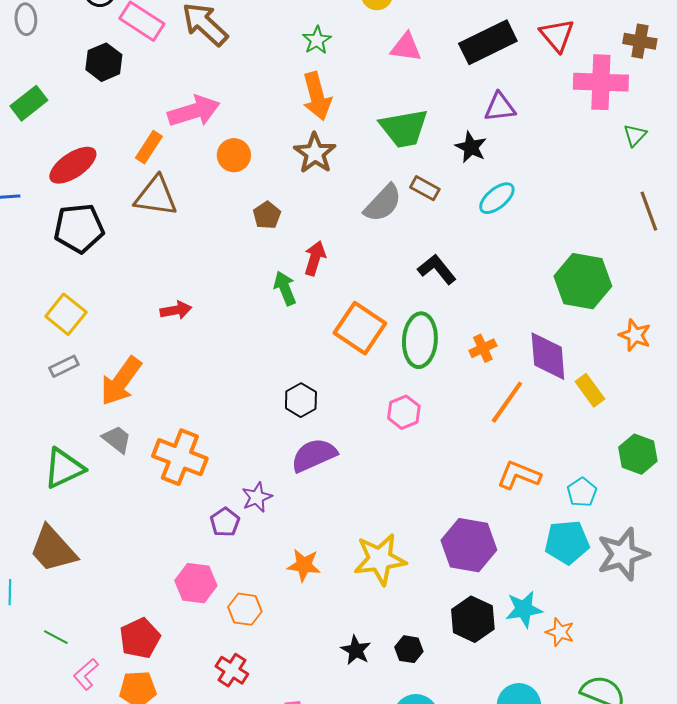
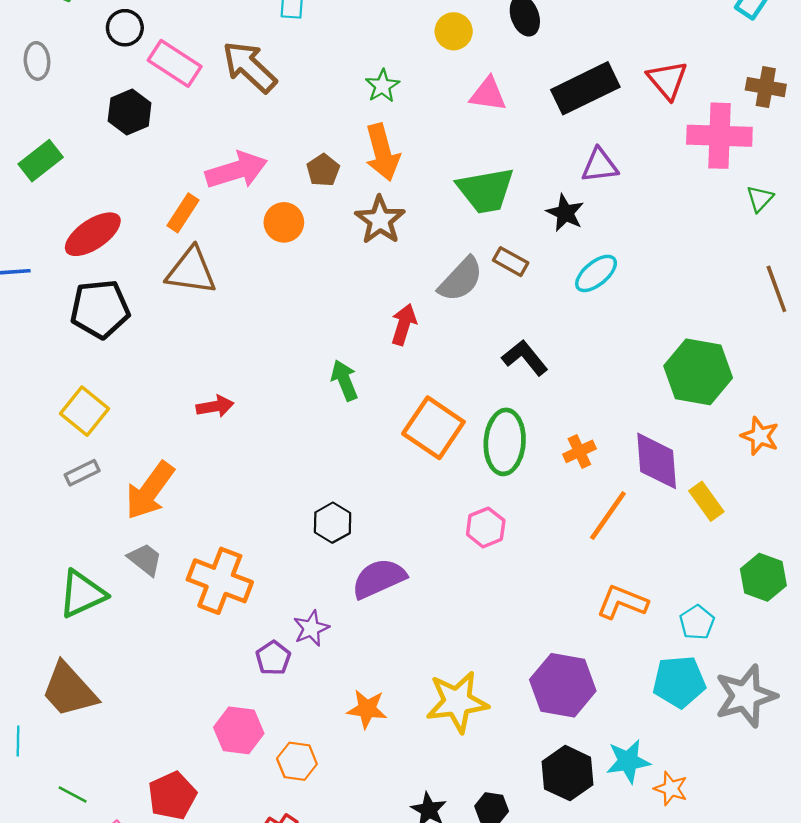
brown pentagon: (267, 215) -> (323, 170), moved
red arrow: (315, 258) -> (404, 324), moved
black hexagon: (301, 400) -> (333, 523), moved

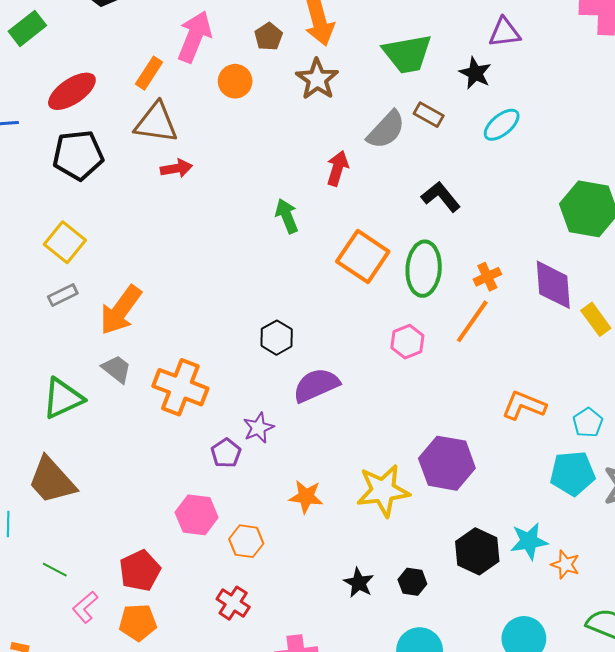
pink arrow: (236, 170) -> (195, 37), turned -51
red arrow: (215, 406) -> (176, 168), moved
orange line: (608, 516) -> (472, 321), moved
purple hexagon: (563, 685) -> (447, 463), moved

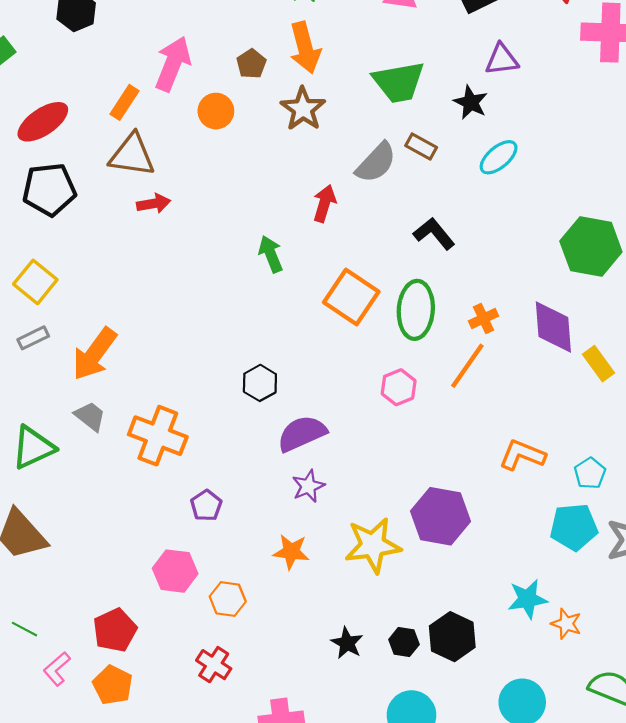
purple star: (258, 428) -> (308, 486), moved
black hexagon: (477, 551) -> (452, 637), moved
orange pentagon: (138, 622) -> (113, 685), turned 30

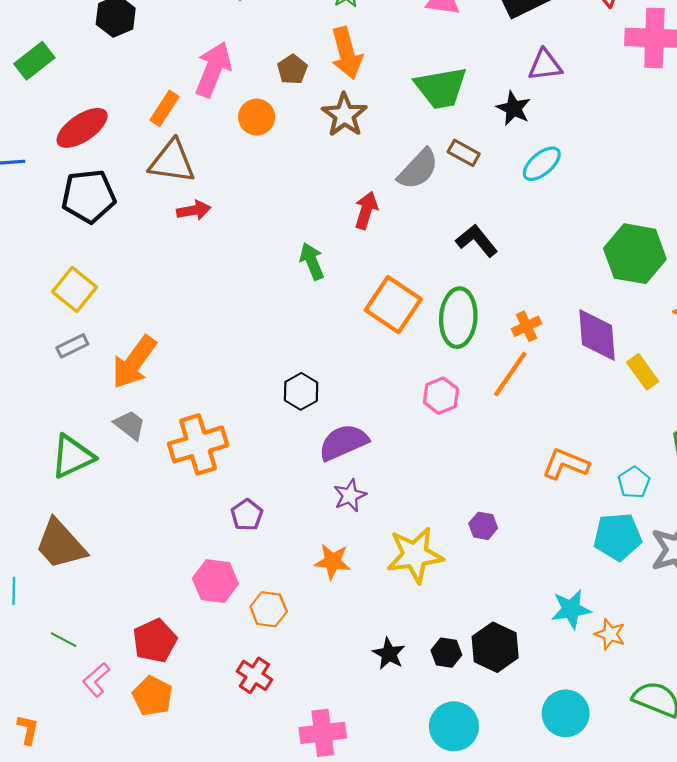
orange cross: (158, 436) -> (198, 444), turned -38
purple hexagon: (441, 516) -> (483, 526), size x0.5

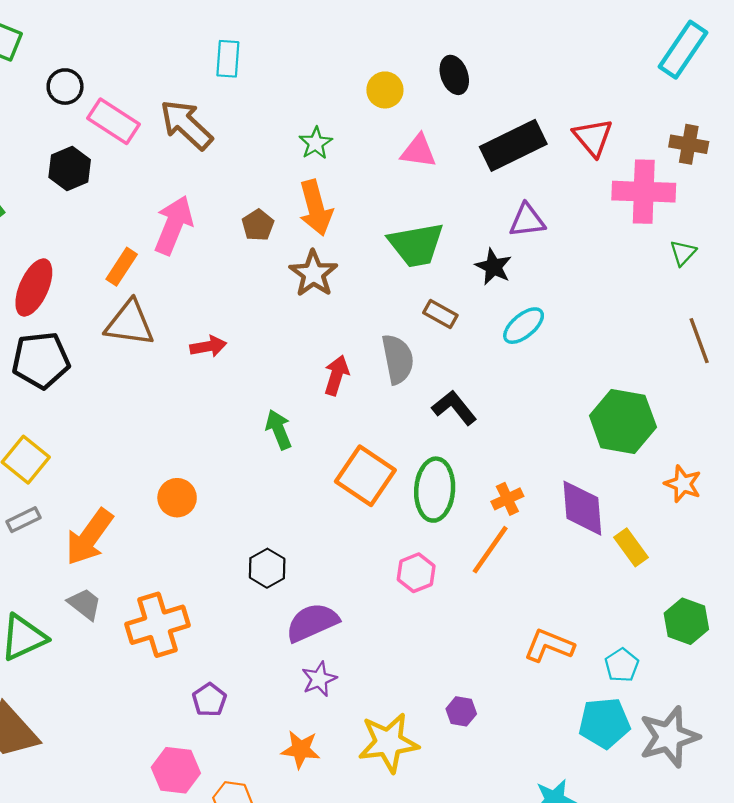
orange circle: (257, 117) -> (177, 498), moved
red ellipse: (82, 128) -> (34, 287), turned -32
gray semicircle: (418, 169) -> (398, 359), moved, turned -54
red arrow: (194, 210) -> (208, 346), moved

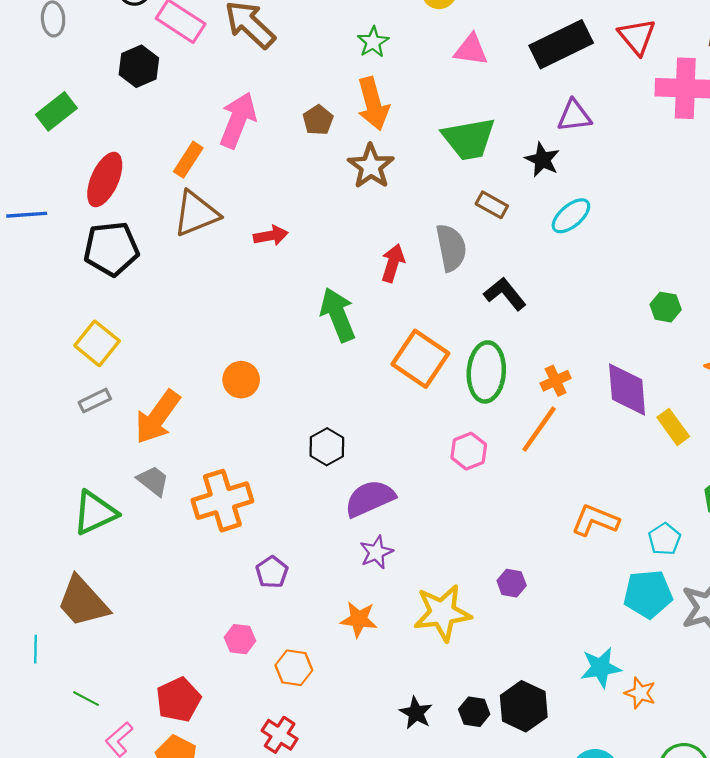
brown triangle: (130, 323) -> (196, 214), turned -30
green hexagon: (623, 421) -> (666, 307), size x0.5
green arrow: (279, 430) -> (338, 315), size x1.4
pink hexagon: (176, 770) -> (240, 639), size x0.7

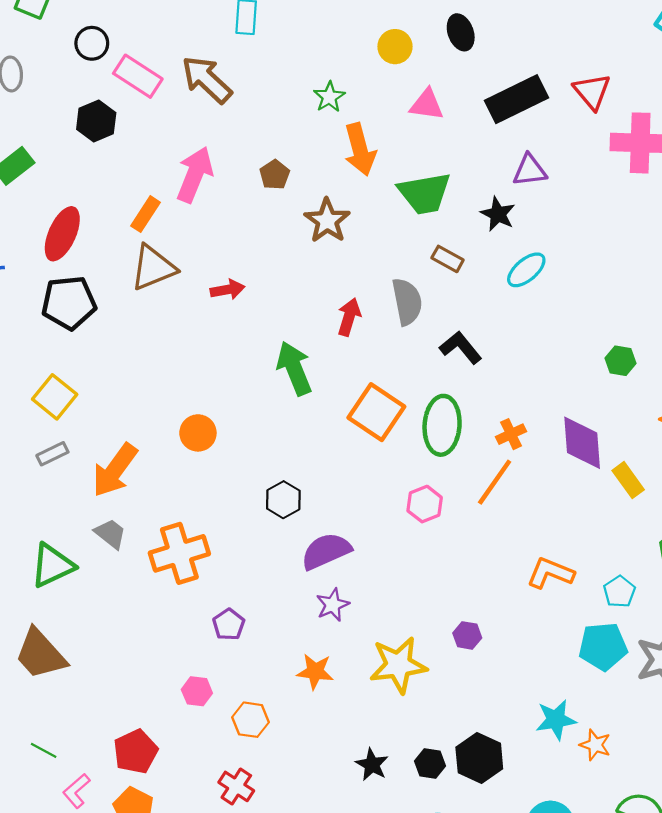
orange arrow: (373, 104) -> (360, 149), moved

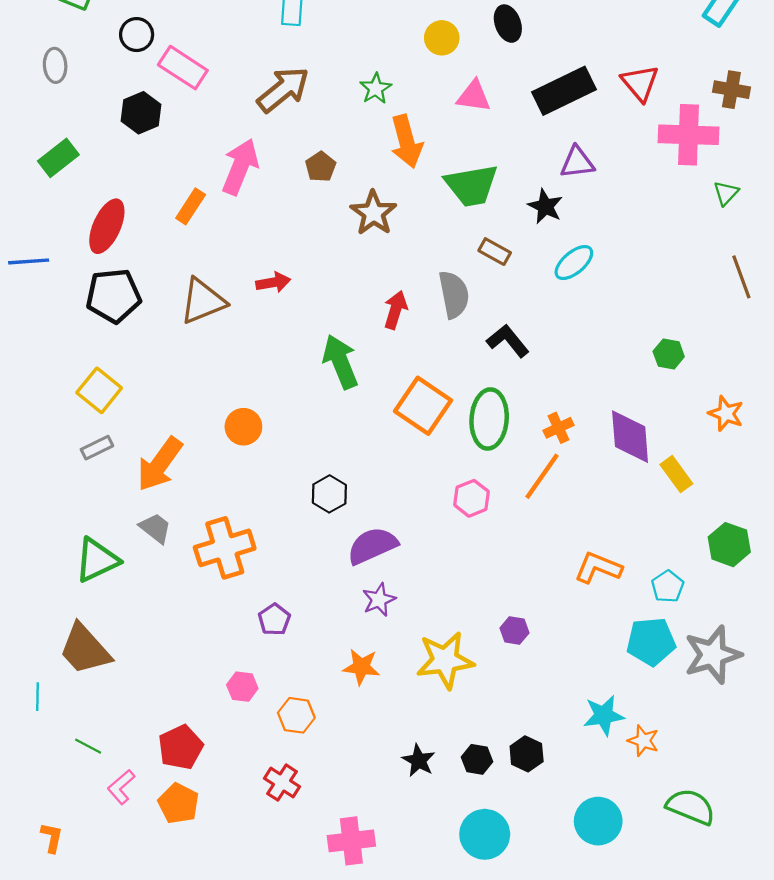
brown arrow: (207, 79) -> (283, 90), moved, turned 98
brown triangle: (153, 268) -> (203, 301), moved
black hexagon: (479, 758) -> (527, 754), size x0.7

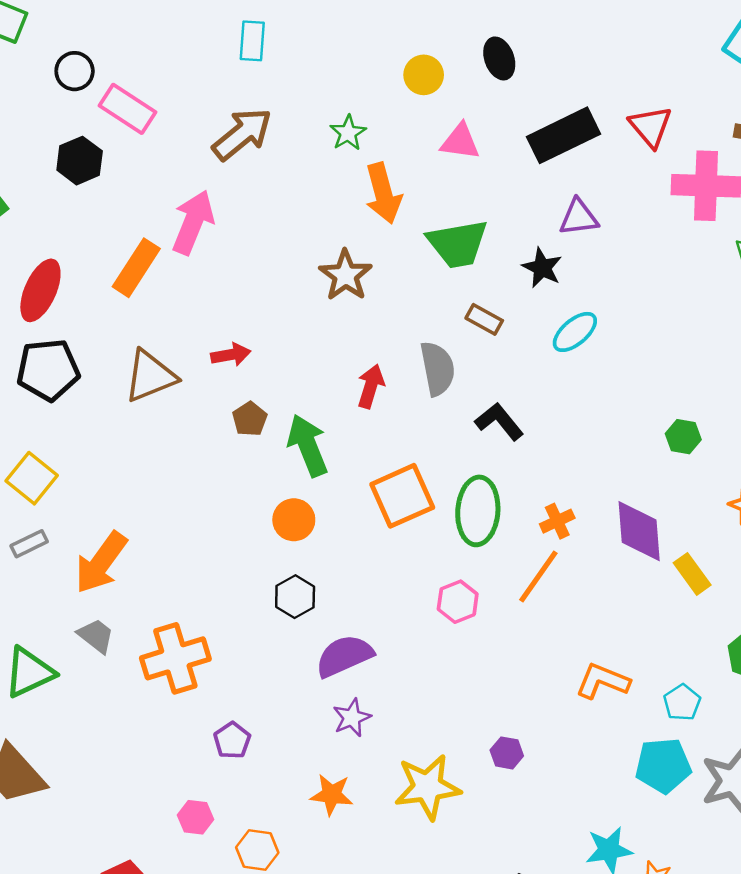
brown pentagon: (321, 167) -> (250, 419), moved
orange rectangle: (191, 206) -> (136, 268), size x1.4
orange square: (423, 406) -> (402, 496), turned 32
orange circle: (243, 427) -> (294, 520), moved

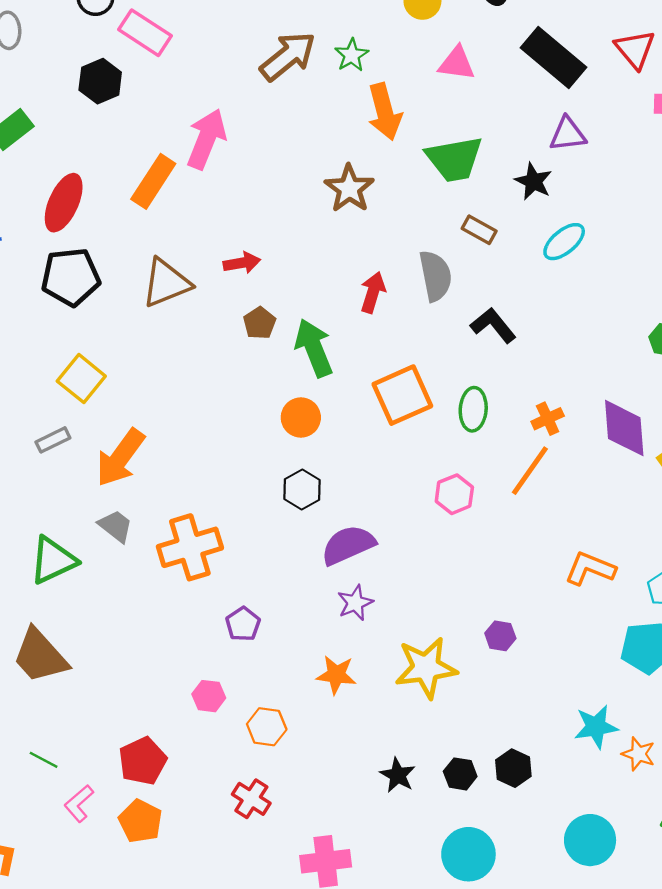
brown arrow: (242, 134) -> (288, 56), moved
black rectangle: (564, 135) -> (553, 57), turned 66
yellow square: (32, 478) -> (81, 379), moved
green ellipse: (478, 511) -> (473, 409), size x0.7

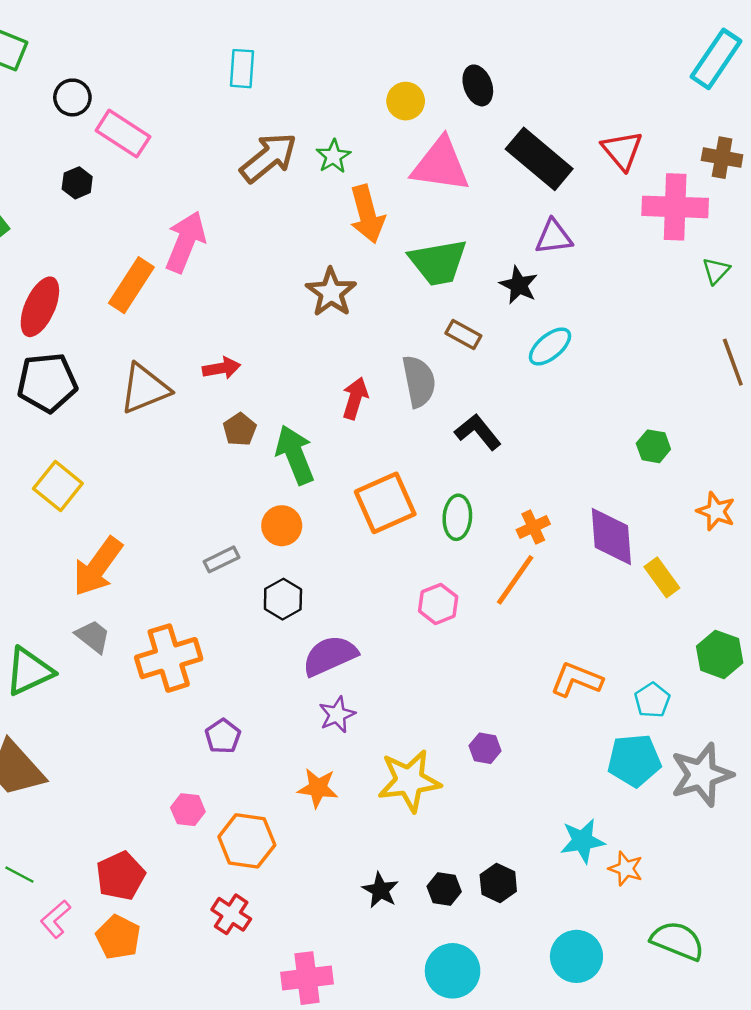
pink triangle: (457, 63) -> (441, 165), size x1.6
black hexagon: (100, 81) -> (77, 183), size x0.7
gray rectangle: (53, 440) -> (222, 559), moved
orange hexagon: (267, 727) -> (247, 841), size x1.4

